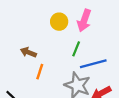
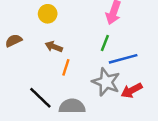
yellow circle: (59, 22) -> (48, 14), moved

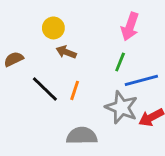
brown arrow: (54, 47) -> (66, 52), moved
black line: (40, 98) -> (45, 89), moved

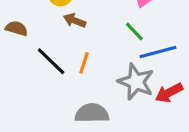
brown semicircle: (14, 59) -> (17, 28), turned 42
green line: (120, 62) -> (134, 32), turned -66

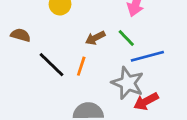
brown arrow: (75, 21) -> (95, 38), moved, turned -48
red arrow: (169, 93) -> (146, 101), moved

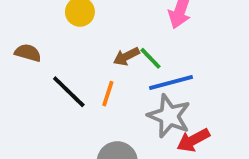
green line: (126, 38) -> (151, 58), moved
blue line: (147, 56) -> (171, 82), moved

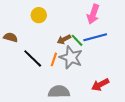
blue line: (171, 82) -> (95, 37), moved
gray star: (169, 116) -> (71, 57), moved

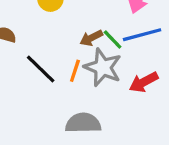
red arrow: (100, 85) -> (144, 82), moved

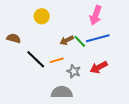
gray star: (103, 67) -> (74, 71), moved, size x0.6
orange line: (75, 71) -> (57, 60), turned 56

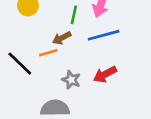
green line: (80, 41) -> (74, 15), moved, turned 56
orange line: (57, 60) -> (48, 53), moved

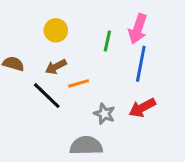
blue line: (104, 35) -> (141, 64), turned -64
brown arrow: (62, 38) -> (56, 67), moved

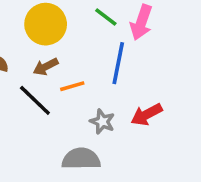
yellow circle: (56, 30) -> (46, 24), size x1.5
green line: (107, 41) -> (106, 17), moved, turned -65
blue line: (141, 64) -> (118, 63), moved

